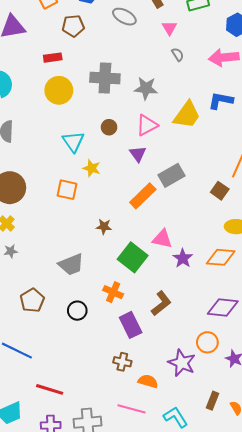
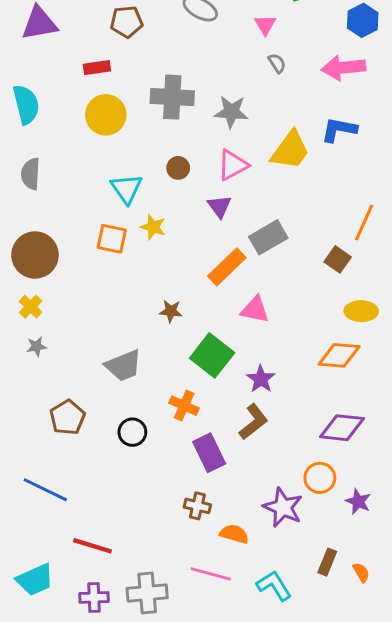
orange square: (67, 190) -> (112, 239), moved
pink triangle: (162, 239) -> (255, 310), moved
purple star: (183, 258) -> (261, 379), moved

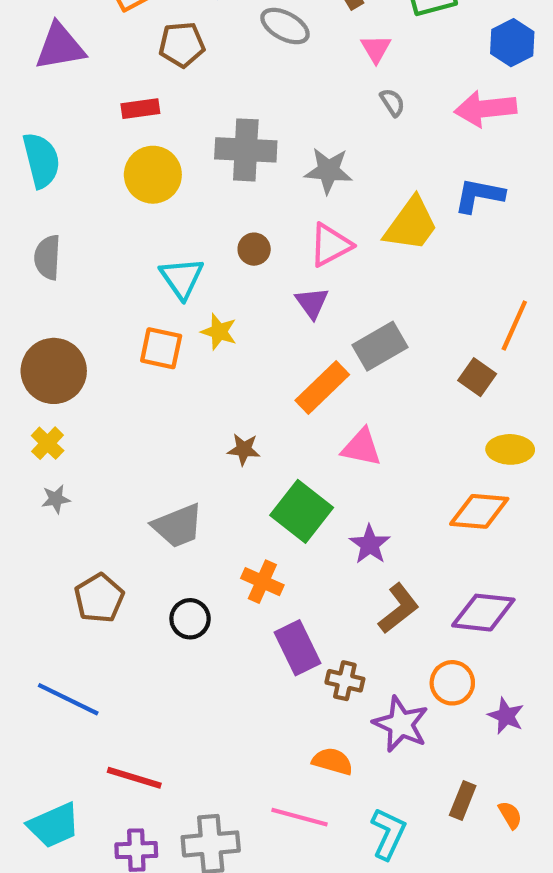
brown L-shape: (253, 422) -> (399, 608), moved
brown cross: (197, 506) -> (345, 681), moved
cyan L-shape: (274, 586) -> (388, 834), turned 57

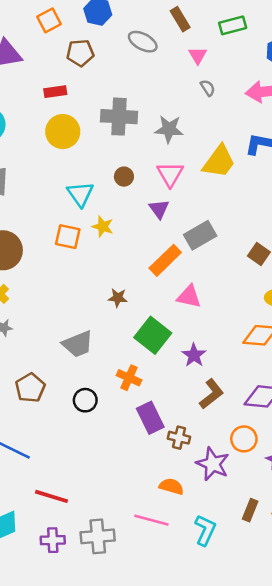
pink triangle: (330, 245) -> (170, 174), turned -32

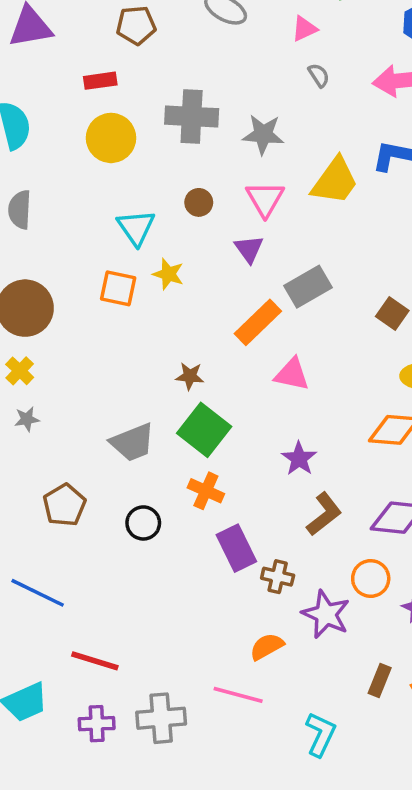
pink triangle: (198, 55) -> (304, 29), turned 36
green square: (153, 335) -> (204, 430), moved
orange semicircle: (171, 486) -> (267, 647), turned -45
cyan L-shape: (205, 530) -> (321, 734), moved

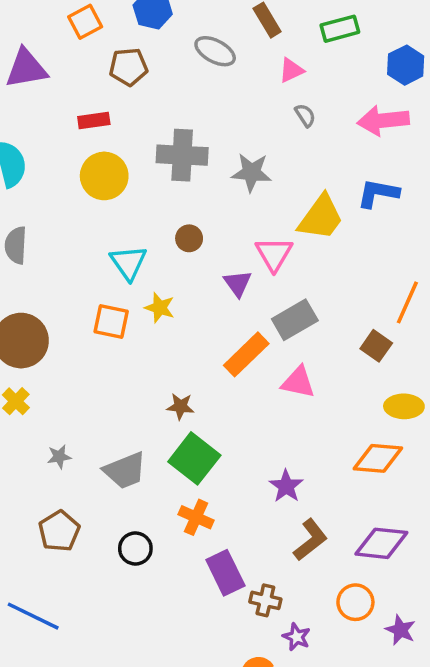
pink triangle: (265, 199) -> (274, 254), moved
pink triangle: (292, 374) -> (298, 382), moved
gray star: (27, 419) -> (59, 457), moved
purple star: (326, 614) -> (297, 637), moved, size x0.6

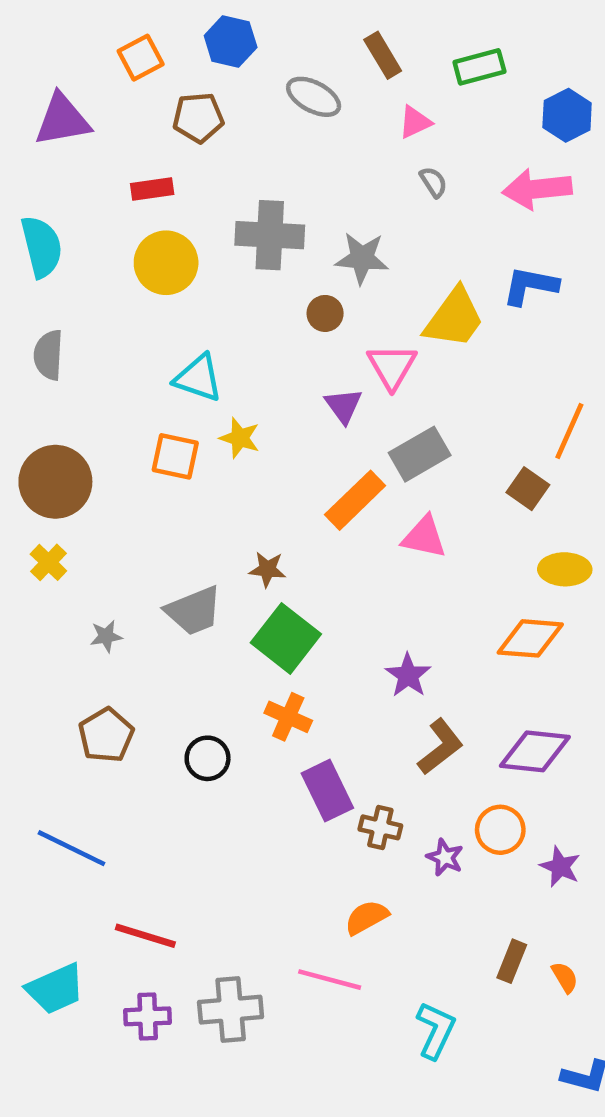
brown circle: (189, 238) -> (325, 313), moved
cyan triangle: (128, 263) -> (198, 378), turned -36
gray trapezoid: (125, 471) -> (194, 611), moved
purple star: (297, 637) -> (445, 857), moved

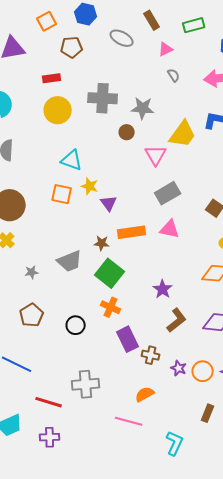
purple triangle: (344, 406) -> (109, 203), moved
orange rectangle: (355, 500) -> (132, 232), moved, turned 36
orange circle: (500, 830) -> (203, 371), moved
gray cross: (231, 1010) -> (86, 384), moved

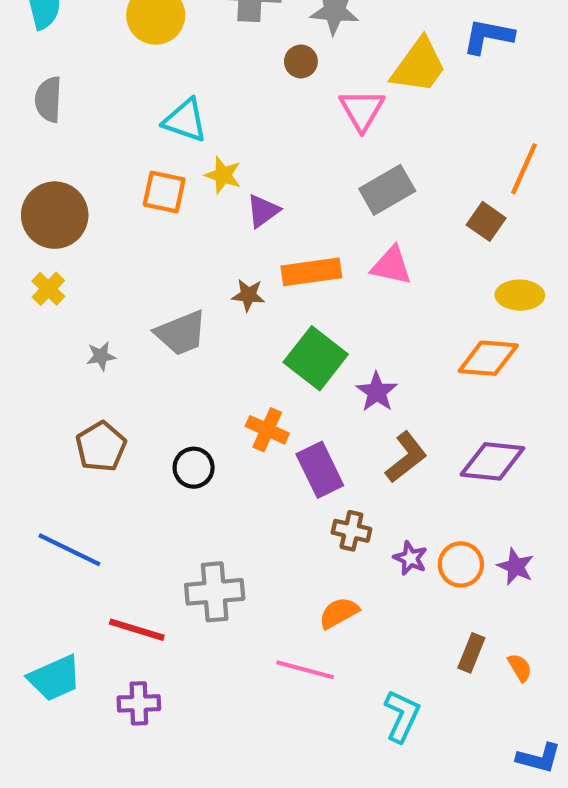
purple triangle: (109, 203) -> (263, 211), turned 30
green square: (110, 273) -> (316, 358), moved
purple rectangle: (128, 339) -> (320, 470), moved

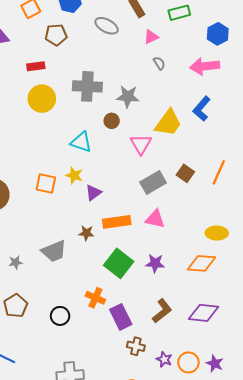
blue L-shape: (488, 36) -> (202, 109), turned -60
cyan triangle: (185, 120) -> (81, 142), moved
brown square: (486, 221) -> (185, 173), moved
purple star: (377, 392) -> (155, 263), moved, turned -30

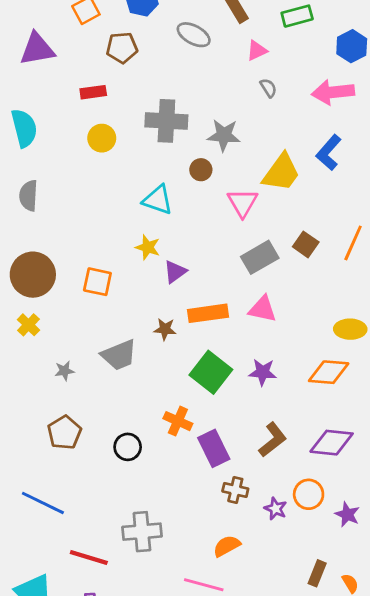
yellow circle: (42, 99) -> (102, 138), size x0.7
orange square: (46, 183) -> (97, 282), moved
orange circle: (188, 362) -> (309, 494), moved

